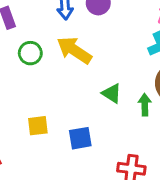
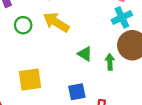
yellow square: (38, 126) -> (30, 79), size x1.5
blue square: (80, 138) -> (77, 92), moved

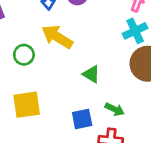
green circle: (23, 25) -> (24, 55), moved
green arrow: (110, 62) -> (115, 109), moved, turned 119

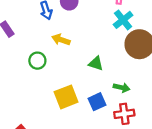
yellow arrow: (57, 37) -> (61, 40), size x0.7
yellow square: (27, 105) -> (66, 97), moved

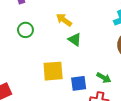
green circle: (37, 61) -> (25, 30), moved
green triangle: (96, 63) -> (75, 40), moved

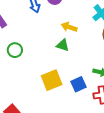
yellow arrow: (64, 20) -> (69, 27), moved

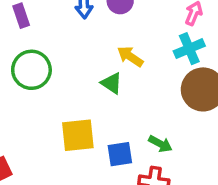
green circle: (15, 50) -> (31, 70), size x1.5

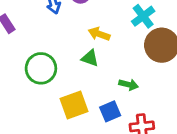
green circle: (31, 70) -> (41, 68), moved
green arrow: (160, 144) -> (129, 85), moved

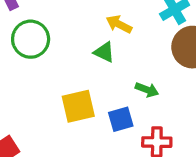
green circle: (41, 68) -> (31, 39), moved

